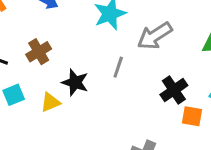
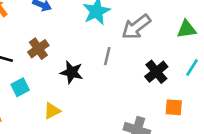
yellow triangle: (50, 102) -> (52, 111), moved
orange square: (192, 116) -> (174, 107), moved

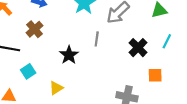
brown cross: (38, 49) -> (35, 29), moved
black star: (72, 72) -> (69, 55), turned 30

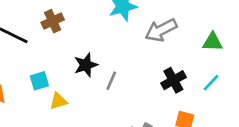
gray line: (97, 39) -> (111, 81), moved
cyan square: (28, 71) -> (39, 81), moved

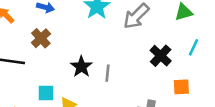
cyan square: (39, 81) -> (46, 93), turned 35

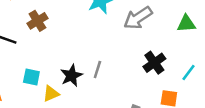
cyan line: (194, 47) -> (188, 72), moved
black star: (81, 67) -> (71, 76), moved

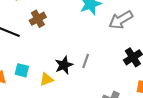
cyan square: (31, 77) -> (22, 70), moved

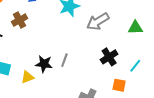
black star: (64, 65) -> (44, 64), turned 30

